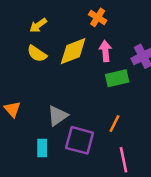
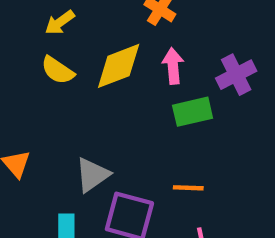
orange line: (114, 123) -> (188, 188), turned 66

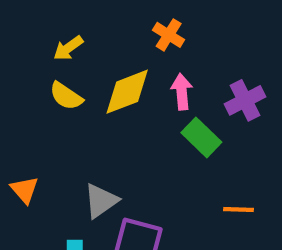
green rectangle: (193, 112) -> (201, 137), turned 57
orange line: (188, 188) -> (238, 210), moved

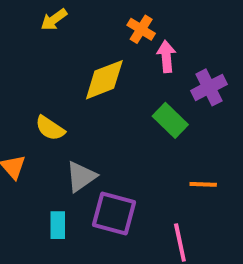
yellow arrow: (68, 48) -> (54, 20), moved
pink arrow: (182, 92) -> (166, 56), moved
yellow semicircle: (66, 96) -> (50, 128), moved

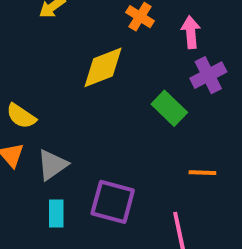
pink arrow: (166, 56) -> (191, 32), moved
yellow semicircle: (50, 128) -> (21, 116), moved
gray triangle: (81, 177) -> (52, 165), moved

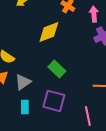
green rectangle: (169, 108) -> (57, 69), moved

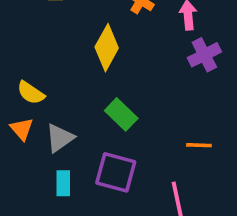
yellow diamond: (49, 32) -> (107, 48), turned -40

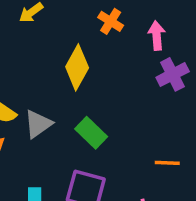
gray triangle: (60, 138) -> (38, 124), moved

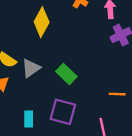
yellow diamond: (77, 67) -> (42, 22), moved

